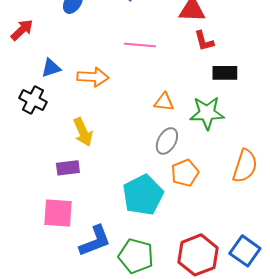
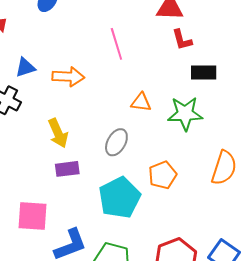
pink line: (140, 45) -> (116, 44), turned 68
gray ellipse: (167, 141) -> (116, 142), moved
purple rectangle: (68, 168) -> (67, 169), moved

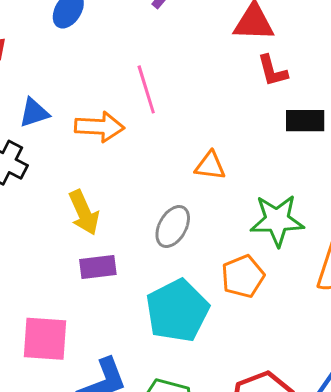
pink line: (116, 44) -> (146, 89), moved
green star: (185, 114) -> (277, 220), moved

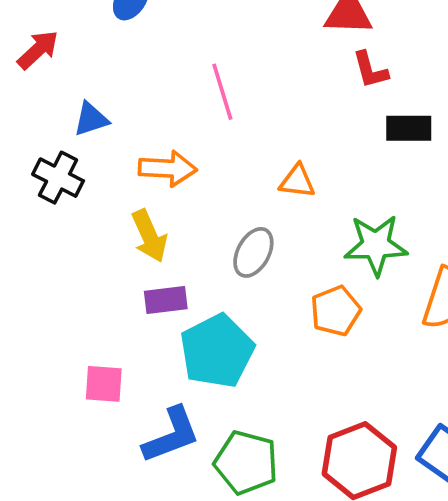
orange arrow: (99, 127) -> (168, 168), moved
cyan pentagon: (177, 311) -> (217, 351), moved
pink square: (45, 339) -> (104, 384), size x0.7

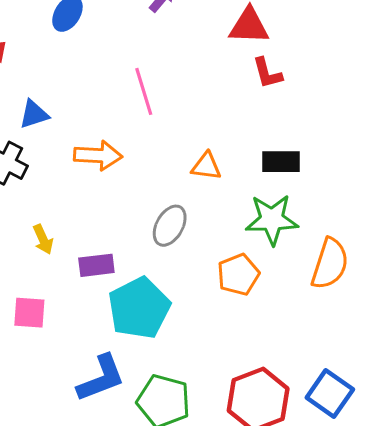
black rectangle: (409, 128) -> (281, 162), moved
yellow arrow: (149, 236) -> (43, 239), moved, size x0.7
pink square: (104, 384) -> (29, 313), moved

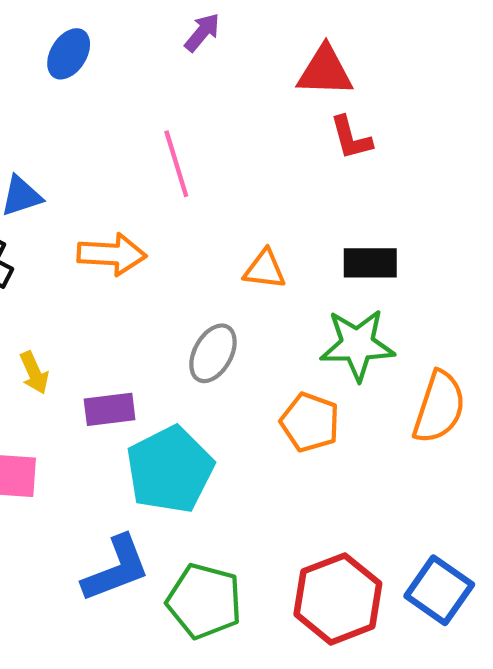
orange pentagon: (238, 274) -> (310, 422), turned -30

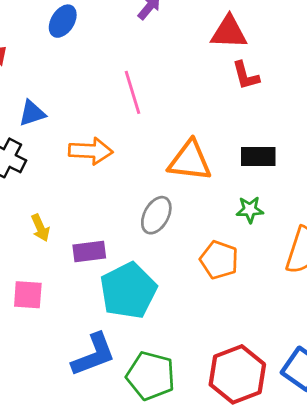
orange triangle: (265, 269) -> (190, 161), size x1.6
green star: (357, 345) -> (250, 210), size x0.6

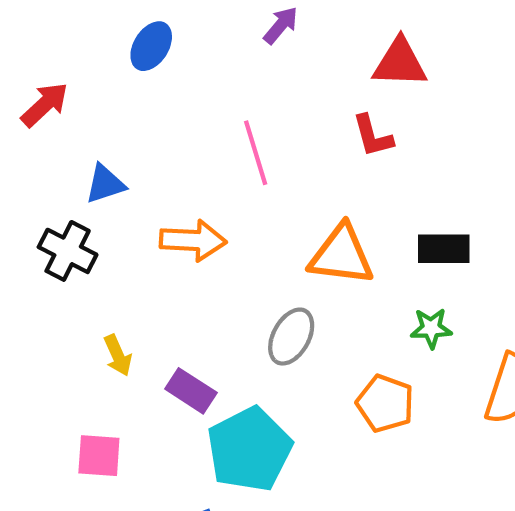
red L-shape: (246, 76) -> (373, 136), moved
purple rectangle: (89, 252) -> (191, 391), turned 40

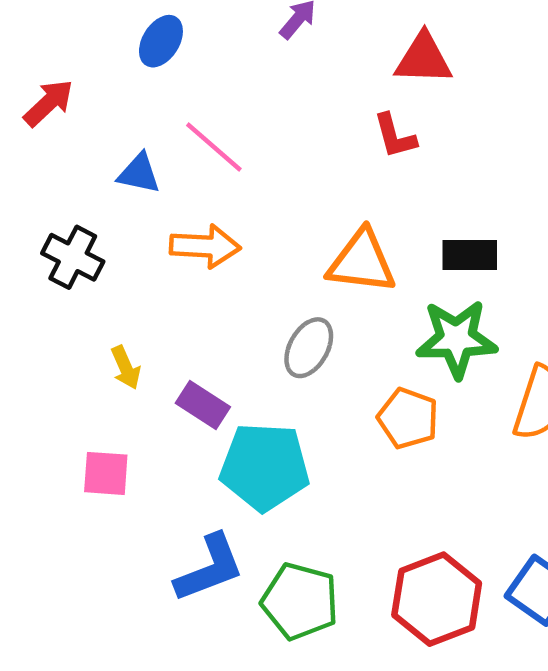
pink line: (256, 153) -> (214, 147), moved, turned -32
blue triangle: (105, 184) -> (139, 173), moved, turned 30
green star: (431, 328) -> (456, 339), size x1.8
cyan pentagon: (249, 449) -> (265, 467), turned 30

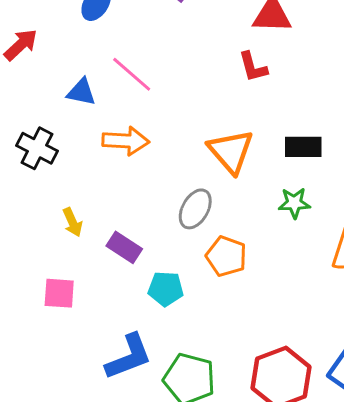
orange triangle: (362, 262) -> (231, 151), turned 42
green star: (456, 339) -> (294, 203), size x0.6
orange pentagon: (408, 418) -> (226, 256), moved
cyan pentagon: (265, 467) -> (166, 289), size x0.6

